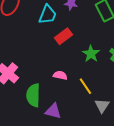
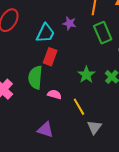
red rectangle: (64, 36) -> (50, 57), moved, turned -36
green semicircle: (33, 95) -> (35, 77), moved

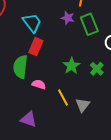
purple star: (69, 23) -> (68, 18), moved
cyan trapezoid: (45, 33) -> (32, 23), turned -65
gray triangle: (94, 127) -> (83, 105), moved

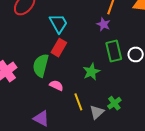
purple star: (68, 18) -> (103, 24), moved
green rectangle: (89, 24) -> (114, 51), moved
green cross: (97, 69) -> (114, 103), moved

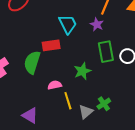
cyan trapezoid: (58, 23) -> (68, 24), moved
red rectangle: (59, 48) -> (51, 45), turned 48
pink semicircle: (56, 85) -> (55, 85), moved, turned -40

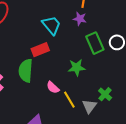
green star: (82, 71) -> (77, 67), turned 30
pink semicircle: (55, 85) -> (53, 87), turned -112

